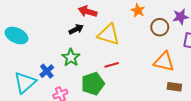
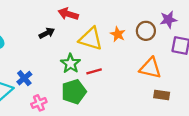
orange star: (138, 10) -> (118, 34), moved
black arrow: (76, 29) -> (47, 33), moved
green star: (71, 57) -> (70, 63), moved

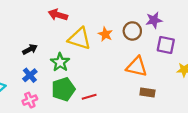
black arrow: (47, 33) -> (30, 49), moved
red line: (94, 71) -> (89, 97), moved
blue cross: (24, 78) -> (30, 75), moved

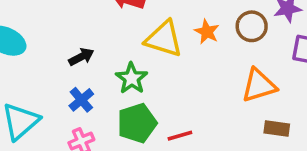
orange triangle: (137, 67) -> (259, 85), turned -30

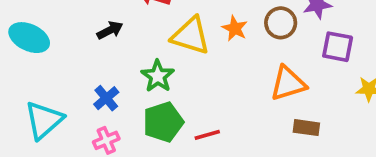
black arrow: (81, 57) -> (110, 30), moved

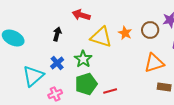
black arrow: (110, 30) -> (57, 34), turned -48
blue cross: (106, 98) -> (57, 63), moved
cyan triangle: (44, 120) -> (33, 76), moved

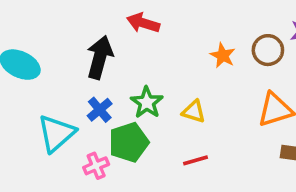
black arrow: (57, 34) -> (100, 57), size x1.6
yellow triangle: (101, 37) -> (194, 112), moved, size x0.6
green pentagon: (86, 84) -> (129, 142), moved

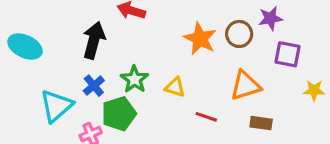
orange star: (223, 55) -> (200, 39), size x1.5
red line: (196, 160) -> (206, 117), moved, turned 35

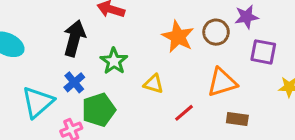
green star: (134, 79) -> (114, 61), moved
red line: (206, 117) -> (184, 113), turned -60

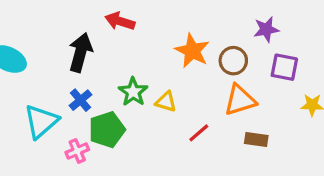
brown circle: (216, 32) -> (233, 61), moved
green star: (114, 61) -> (133, 92), moved

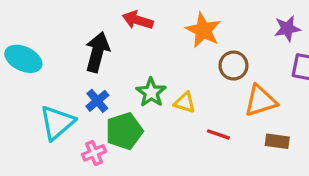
orange star: (192, 51) -> (203, 30), moved
brown circle: (233, 61) -> (233, 66), moved
red line: (199, 133) -> (218, 134), turned 60

